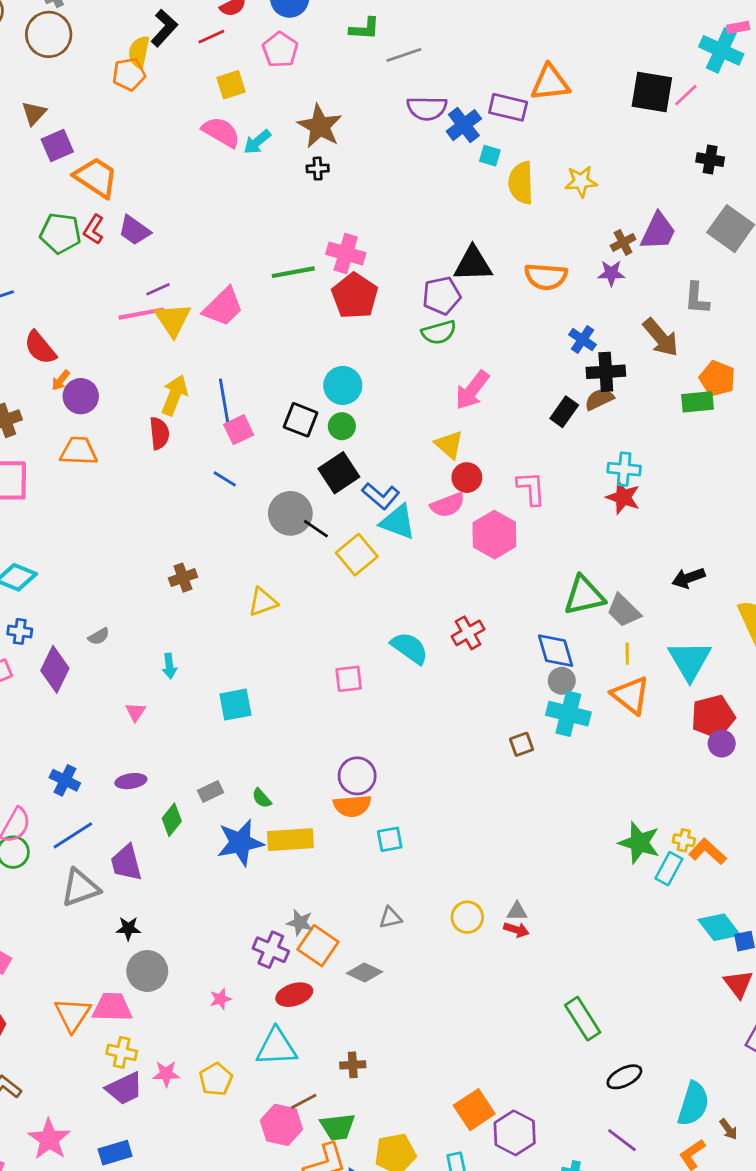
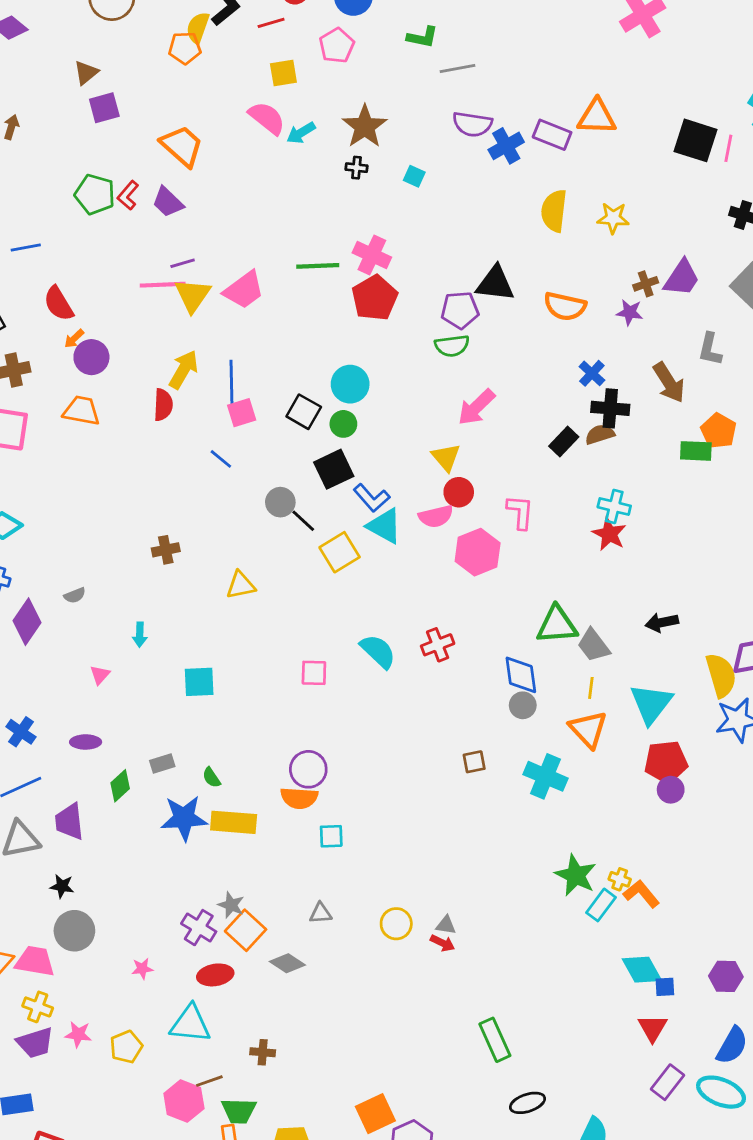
pink line: (686, 95) -> (728, 148), turned -44
cyan square: (490, 156) -> (414, 176), moved
orange trapezoid: (96, 177) -> (182, 146), moved
gray circle: (290, 513) -> (280, 502), size x0.7
cyan cross: (568, 714) -> (545, 776), moved

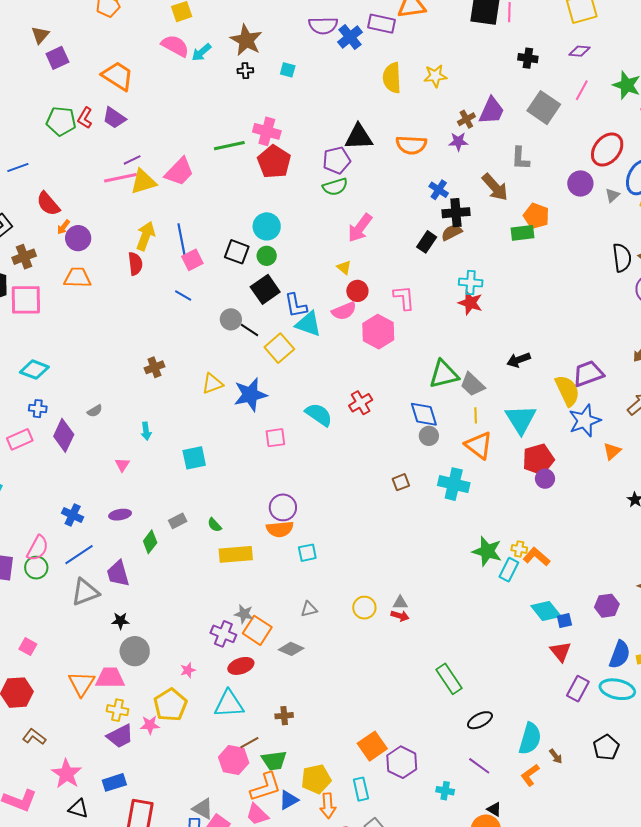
yellow triangle: (193, 295) -> (143, 182), turned 48
yellow triangle: (446, 457) -> (344, 267), size x0.7
blue L-shape: (372, 498) -> (296, 305), turned 40
blue star: (184, 818) -> (250, 395), moved
yellow pentagon: (126, 1047) -> (170, 705), moved, size x1.4

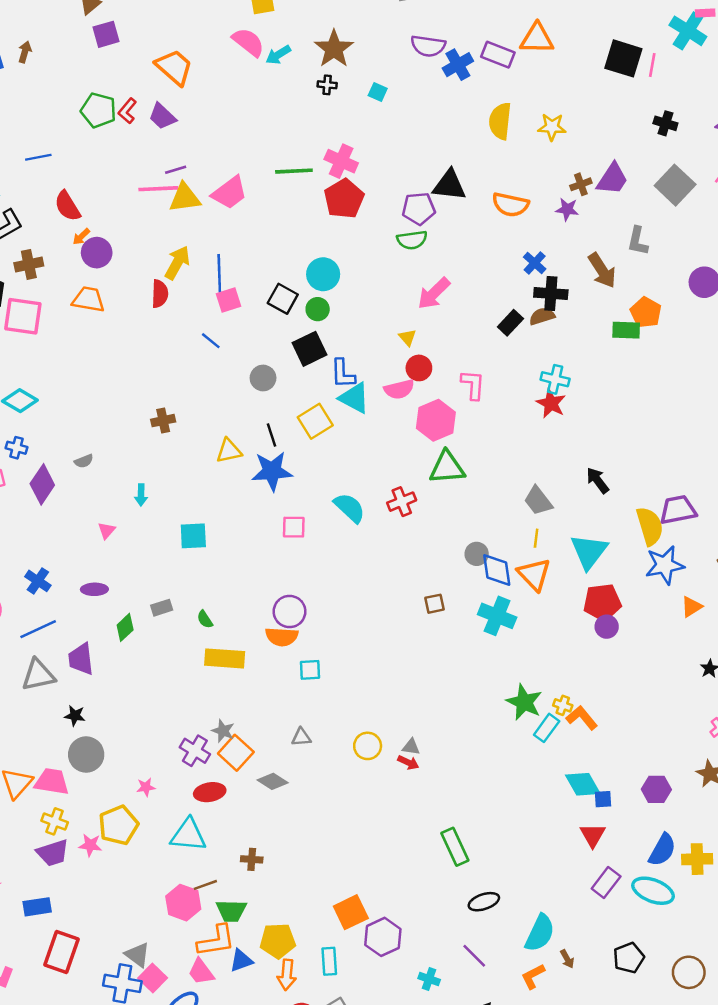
black line: (250, 330) -> (271, 435), moved, turned 30
black arrow: (519, 360) -> (598, 480), turned 65
green triangle: (444, 374) -> (447, 468), moved
blue diamond: (424, 414) -> (497, 570), moved

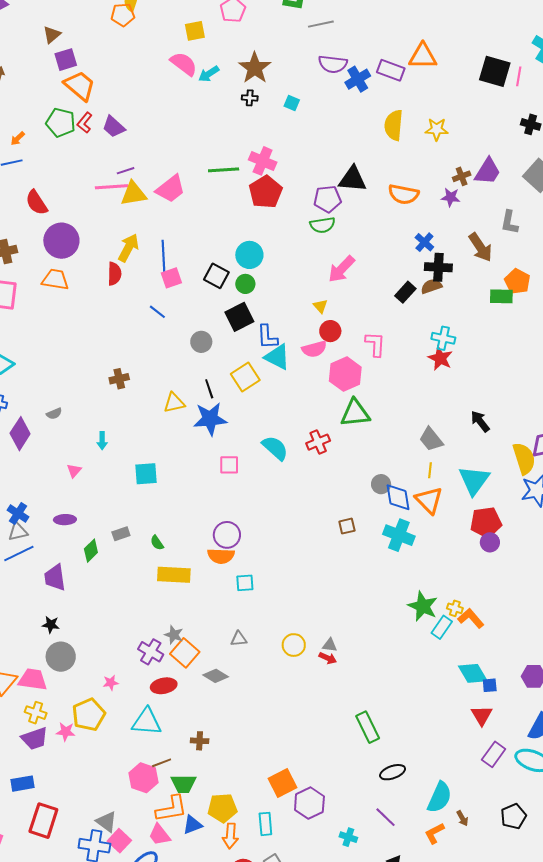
orange trapezoid: (174, 67) -> (80, 86), moved
orange arrow: (81, 237) -> (18, 139), moved
purple circle: (97, 253) -> (61, 241), size x1.4
gray triangle: (38, 675) -> (18, 532), moved, size x0.7

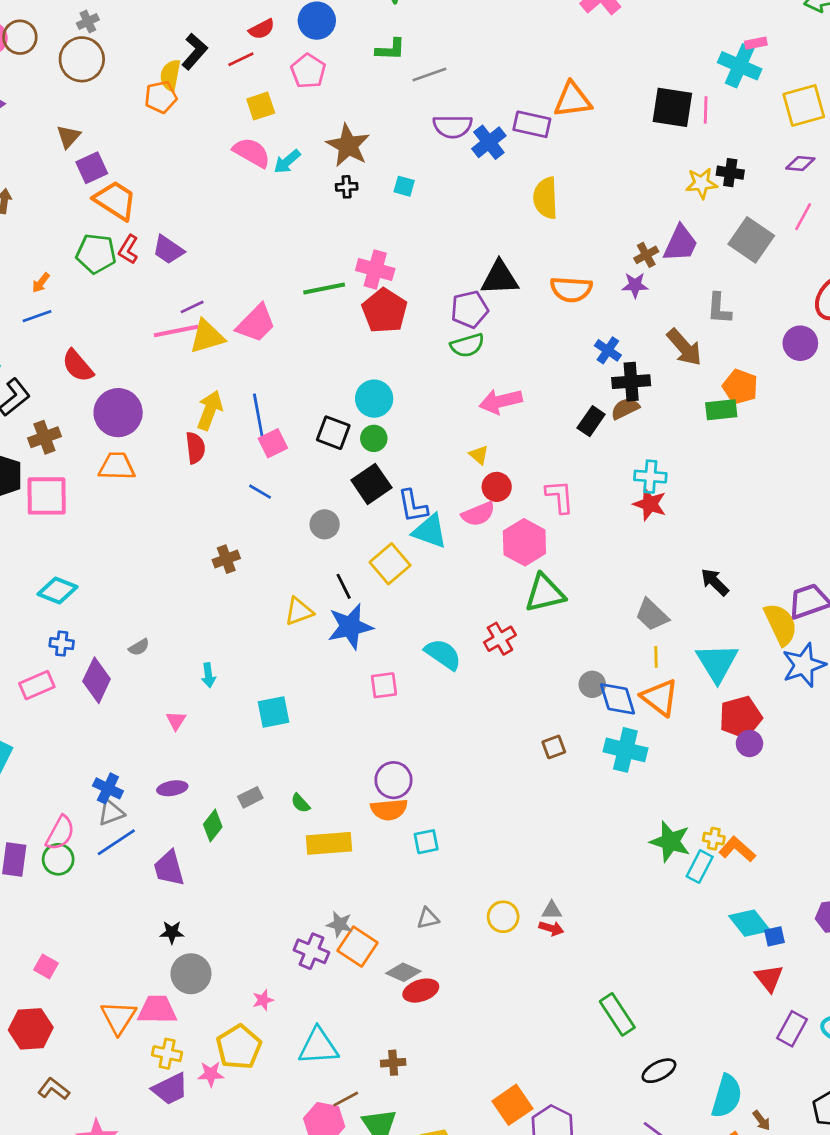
yellow star: (437, 129) -> (701, 183), moved
pink arrow: (341, 269) -> (501, 401), turned 40
brown cross: (119, 379) -> (226, 559), moved
red ellipse: (164, 686) -> (421, 991), moved

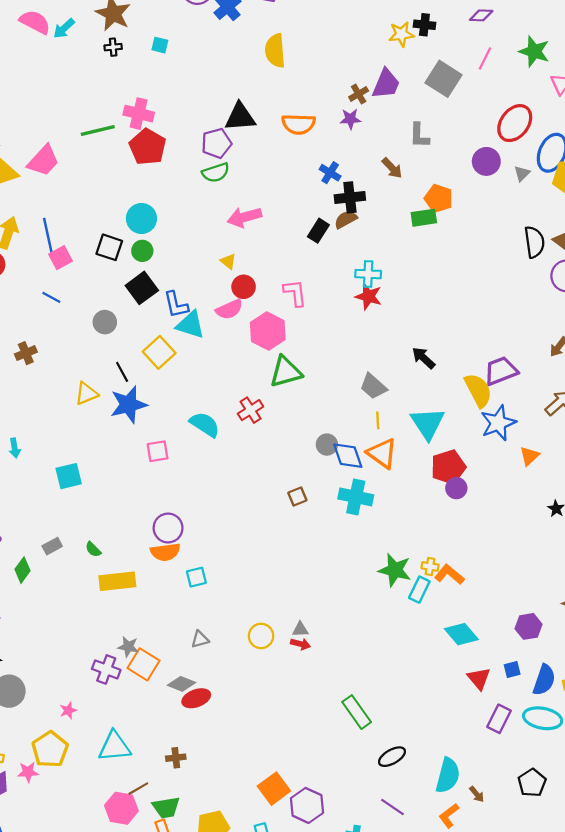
brown arrow: (684, 347) -> (392, 168), size x0.7
blue square: (775, 936) -> (512, 669), moved

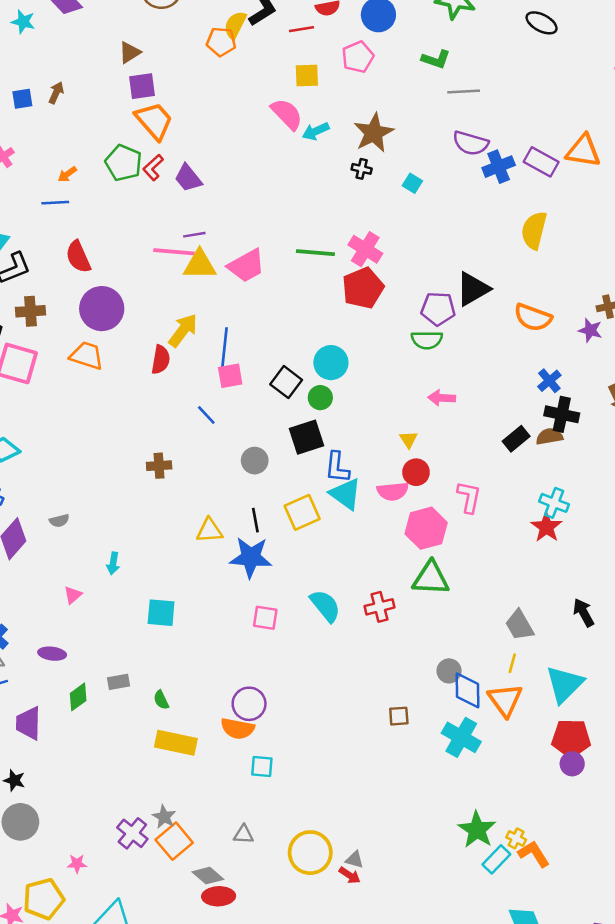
black triangle: (240, 117) -> (473, 289), turned -44
pink arrow: (244, 217) -> (442, 398), size x0.7
yellow circle: (261, 636) -> (310, 853), size x1.5

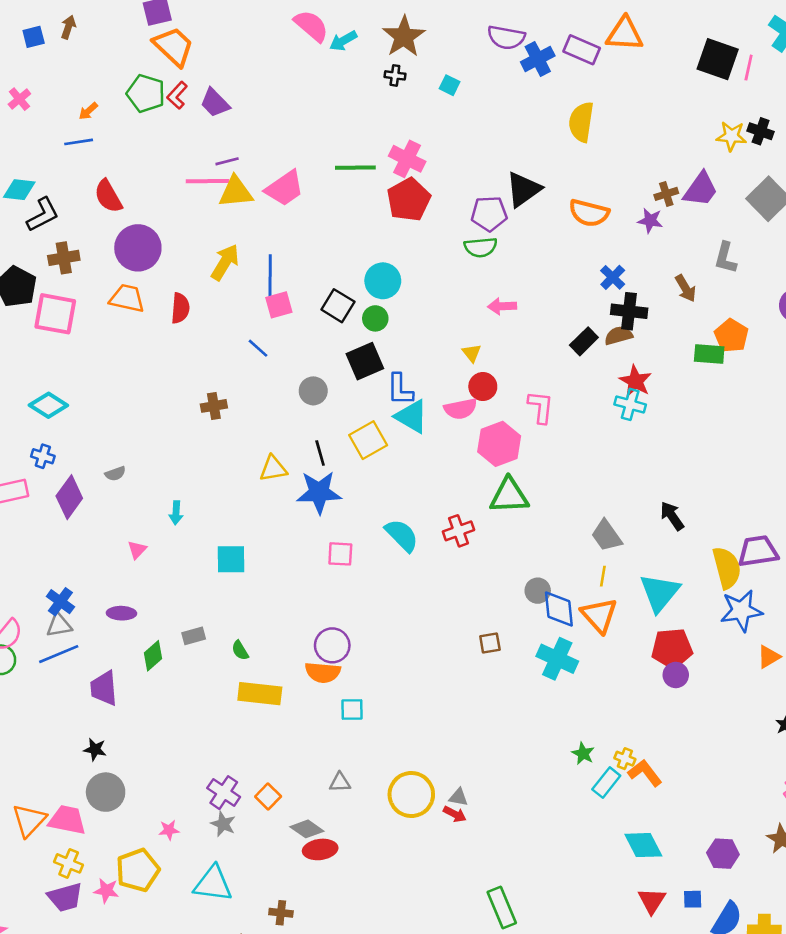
red semicircle: (161, 360) -> (180, 308), moved
red star: (546, 527) -> (635, 381), moved
gray star: (164, 817) -> (223, 824), moved
green star: (477, 830) -> (583, 753), size x0.6
orange square: (174, 841) -> (268, 796), size x0.7

